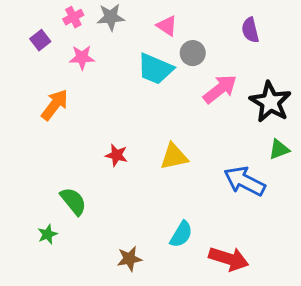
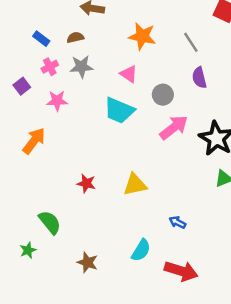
gray circle: (193, 53) -> (163, 95), moved
blue arrow: (245, 181) -> (177, 222), moved, size x0.5
brown star: (129, 259) -> (87, 262), moved, turned 30

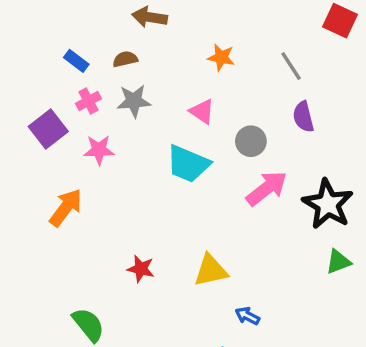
orange star: (142, 36) -> (221, 57), size x0.7
purple square: (22, 86) -> (48, 129), size x1.5
blue arrow: (177, 222) -> (247, 316), moved

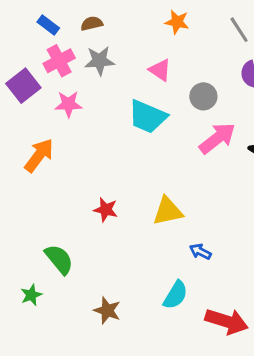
pink cross: (88, 101) -> (59, 61), size x1.4

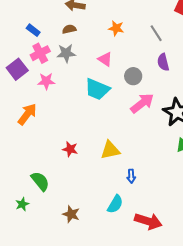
brown semicircle: (92, 23) -> (69, 29), moved
blue arrow: (200, 252) -> (131, 176), turned -120

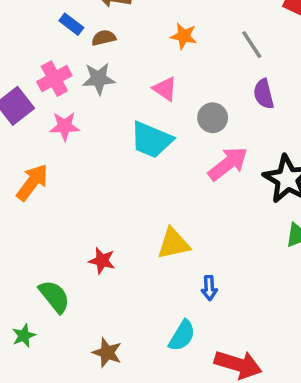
blue rectangle: (33, 30) -> (71, 24), moved
red star: (70, 149) -> (102, 261), moved

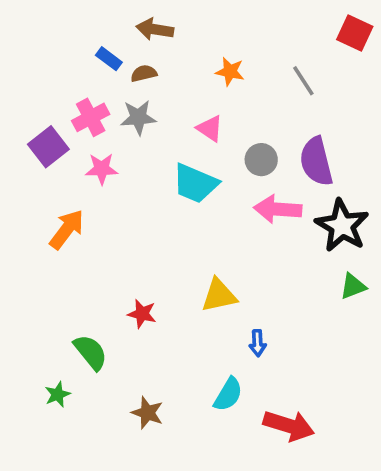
purple semicircle: (264, 94) -> (316, 161), moved, size x1.5
pink arrow: (228, 164) -> (278, 209), turned -138

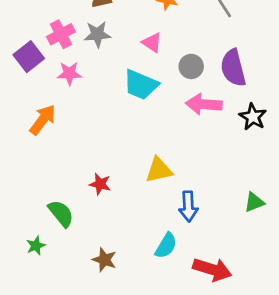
black star: (342, 226) -> (253, 117), size x0.7
green triangle: (353, 286) -> (254, 202), moved
blue arrow: (258, 343) -> (188, 206), size x1.5

